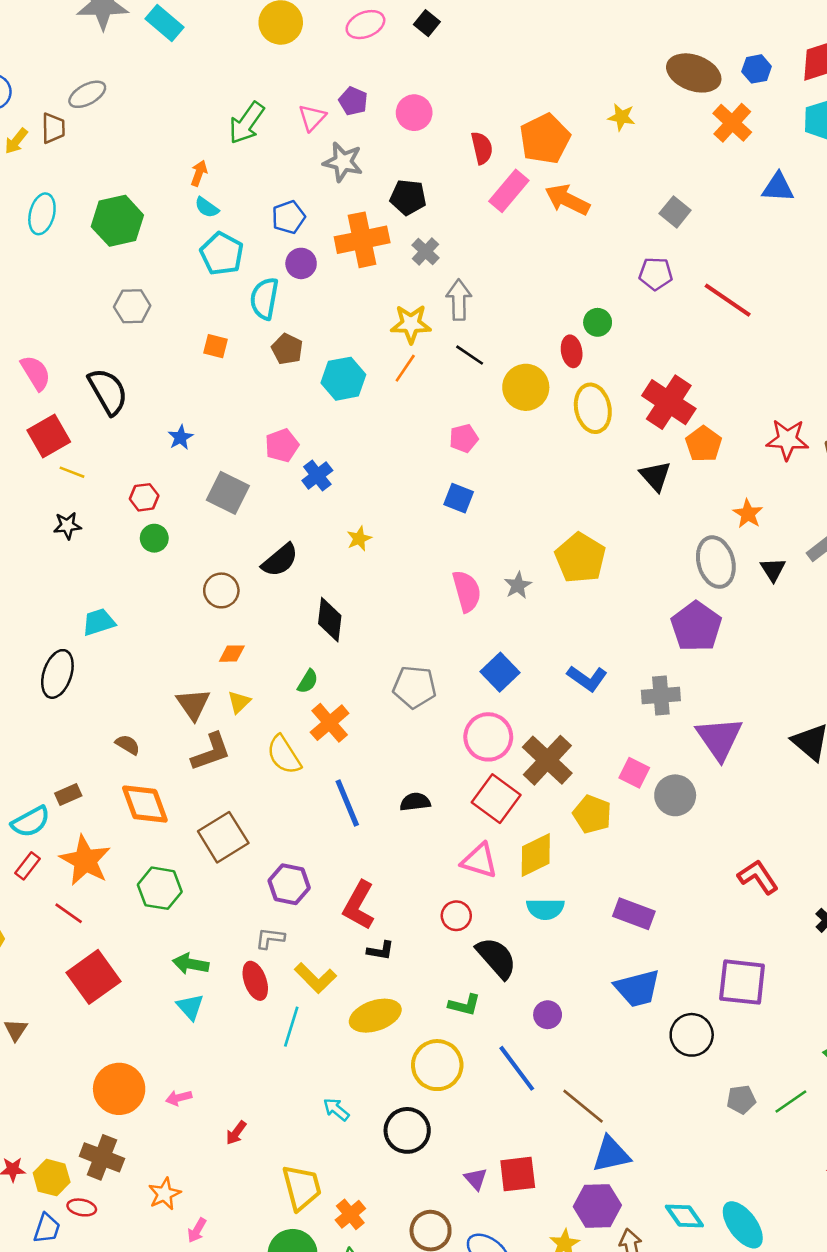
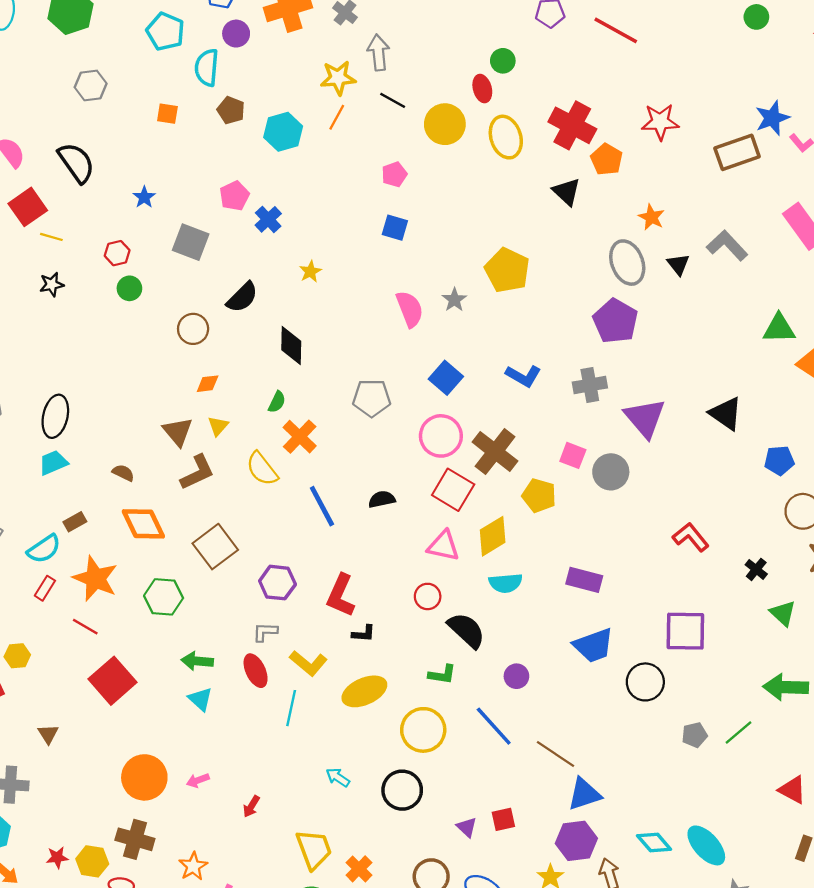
red star: (787, 440) -> (660, 122), moved
cyan trapezoid: (99, 622) -> (53, 463), moved
red square: (518, 1174) -> (503, 819), size x0.7

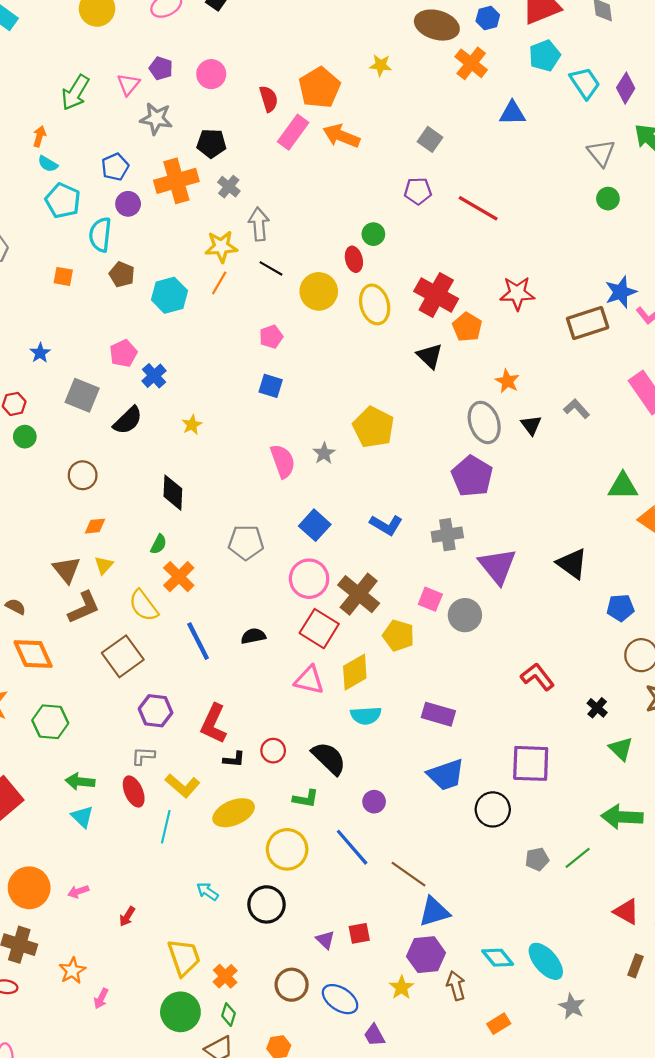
gray L-shape: (727, 246) -> (577, 409), size x0.7
black semicircle: (242, 297) -> (128, 420), moved
brown square: (215, 547) -> (123, 656), moved
red circle: (428, 596) -> (273, 751), moved

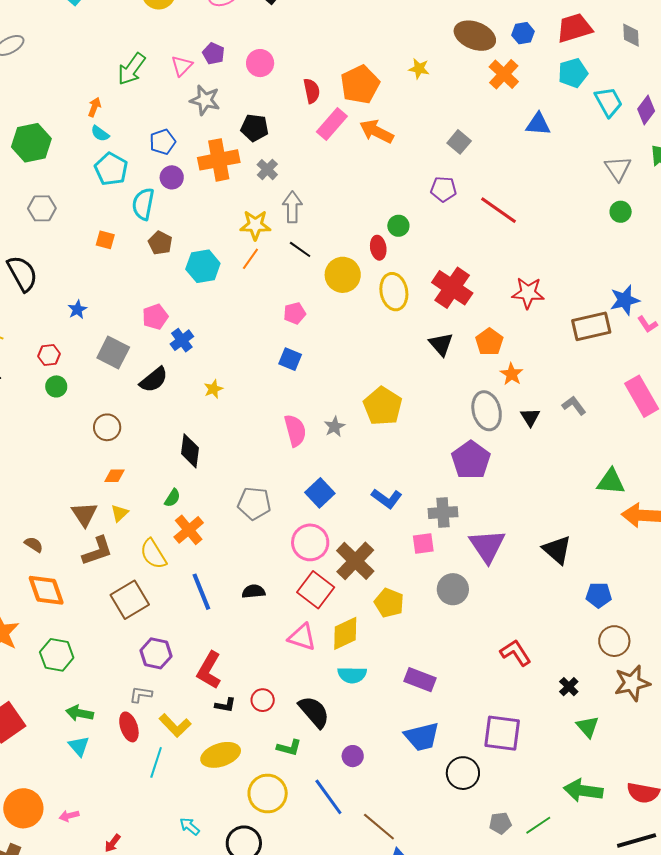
orange pentagon: (467, 327) -> (489, 342), moved
pink square: (430, 599) -> (423, 544), moved, turned -35

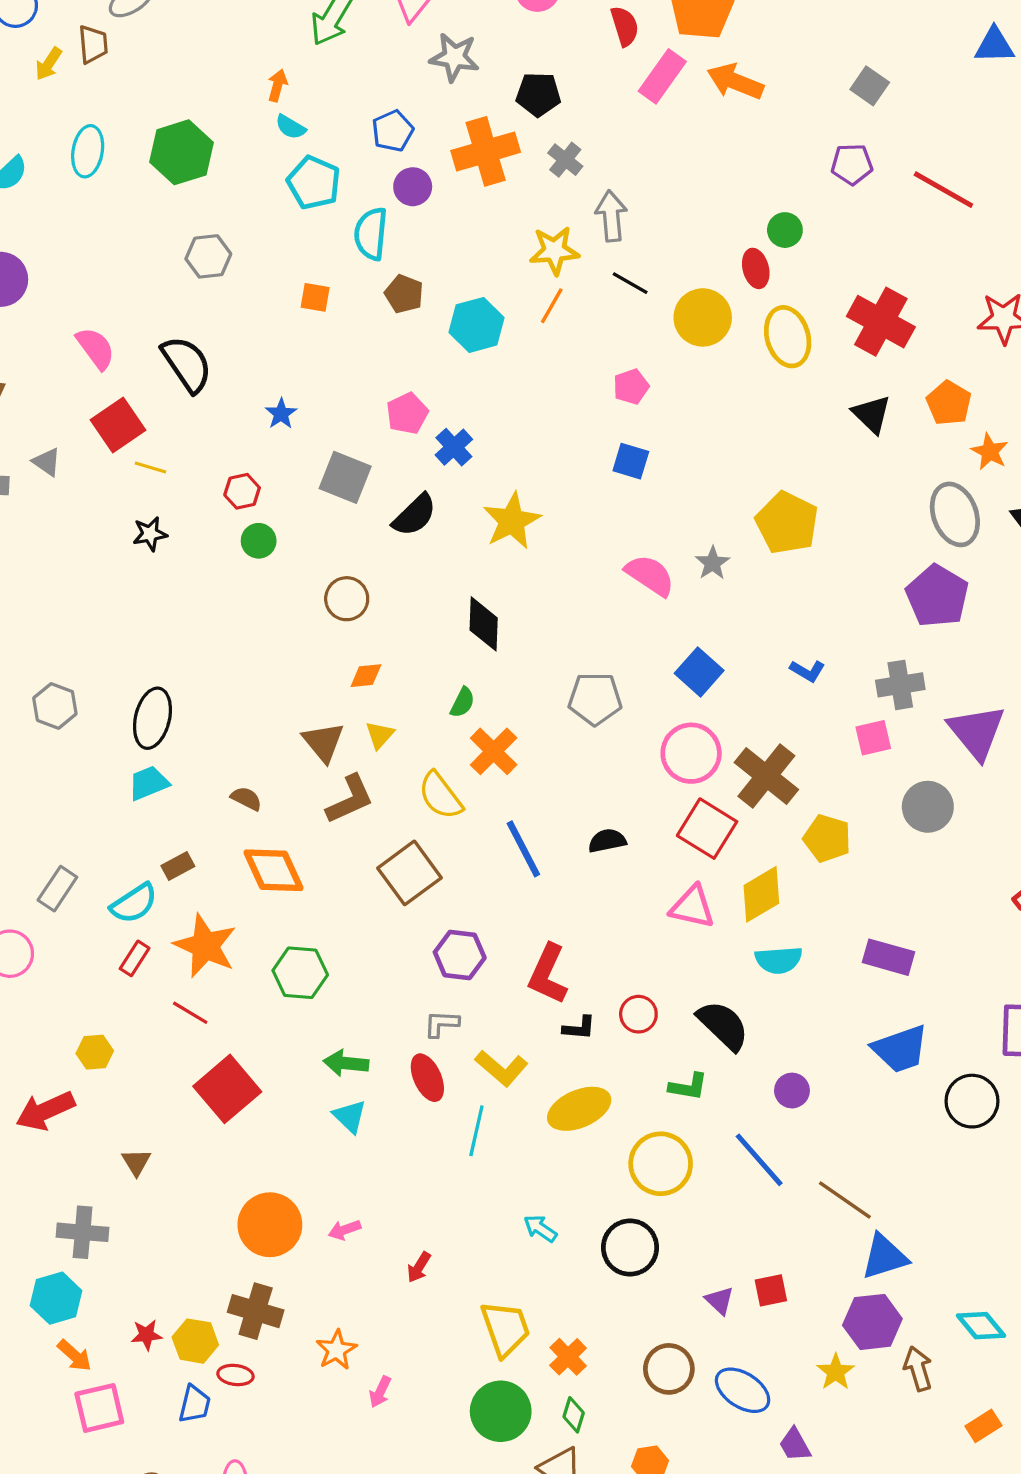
yellow star: (213, 389) -> (512, 521), size x1.8
pink semicircle: (295, 430) -> (650, 575), turned -36
blue L-shape: (387, 499) -> (807, 671), size x0.7

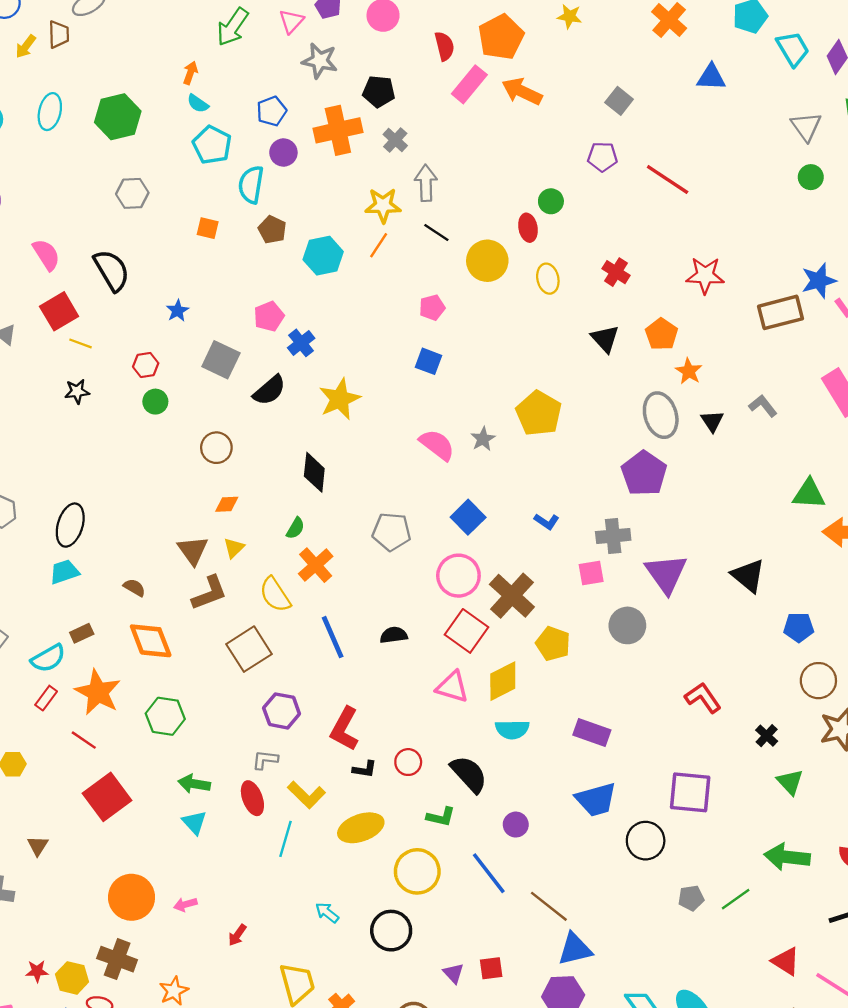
red cross: (881, 322) -> (616, 272), size x0.6
yellow ellipse: (788, 337) -> (548, 279), size x0.7

